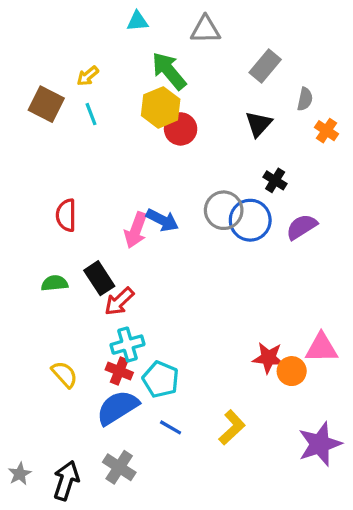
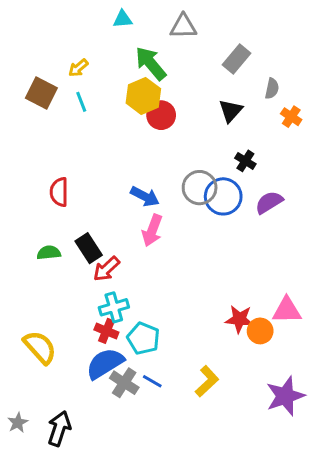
pink arrow: (136, 230) -> (152, 230), moved
yellow semicircle: (64, 374) -> (40, 347), moved, size x1.4
gray cross: (119, 467) -> (124, 383), moved

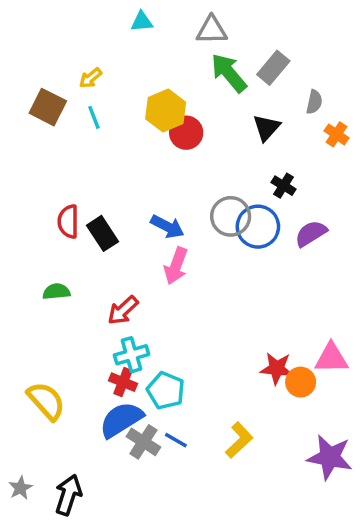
green arrow: (151, 63) -> (229, 73), moved
black rectangle: (89, 248) -> (102, 233), moved
purple star: (285, 396) -> (330, 457), turned 30

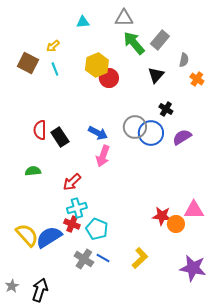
cyan triangle: (142, 22) -> (83, 22), moved
blue semicircle: (121, 420) -> (49, 237), moved

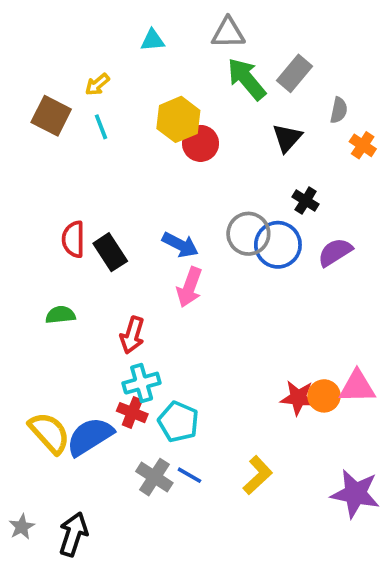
red arrow: (72, 182) -> (132, 335), turned -30
orange circle: (176, 224) -> (324, 396), moved

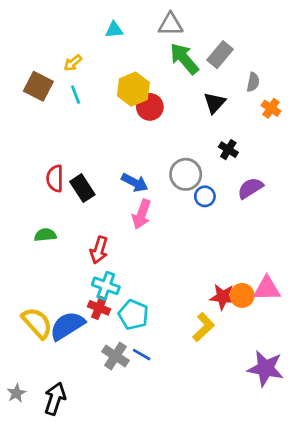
blue circle: (278, 245) -> (205, 196), moved, size x0.6
cyan cross: (142, 383) -> (106, 286), turned 36
yellow L-shape: (258, 475) -> (204, 327), moved

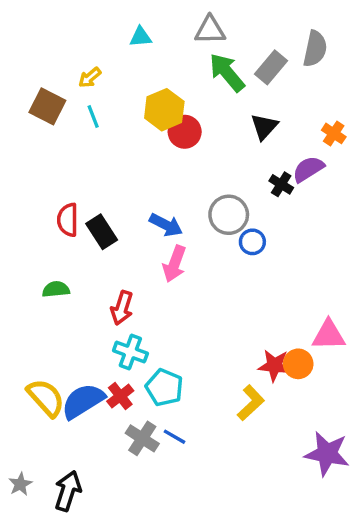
gray semicircle: (253, 82) -> (315, 49), moved, size x1.5
purple semicircle: (250, 188) -> (308, 169), moved
pink triangle: (267, 289) -> (329, 335), moved
red cross: (99, 308) -> (120, 396), moved, turned 30

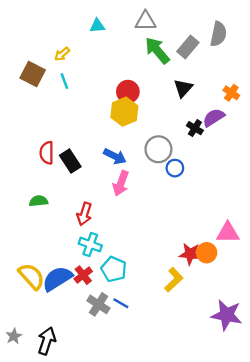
yellow hexagon: (164, 110) -> (124, 112), moved

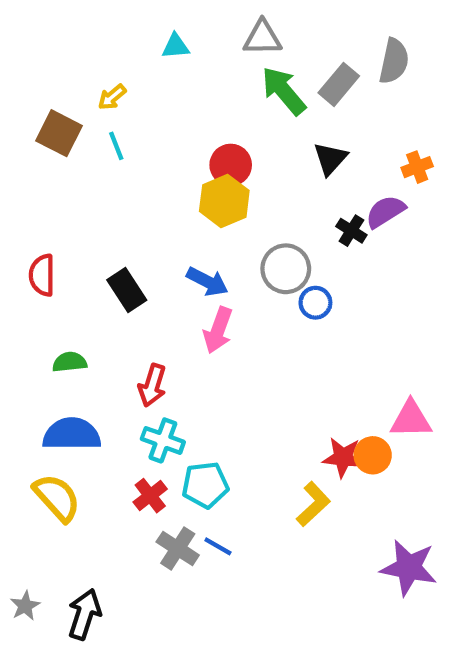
orange cross: (231, 93) -> (417, 167), turned 35
red semicircle: (47, 153) -> (42, 275), moved
cyan pentagon: (114, 269) -> (205, 485), turned -30
blue semicircle: (57, 279) -> (72, 434), moved, turned 32

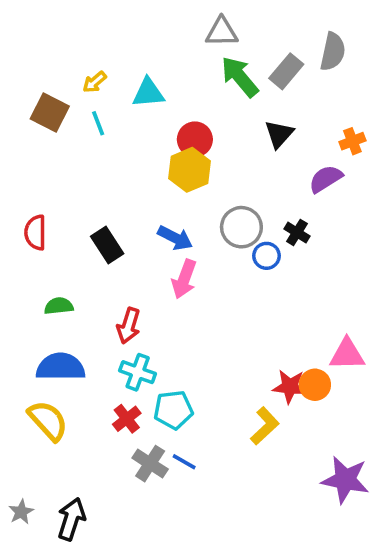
cyan triangle: (176, 46) -> (148, 93), moved, size x1.4
black cross: (351, 231) -> (297, 233), moved

